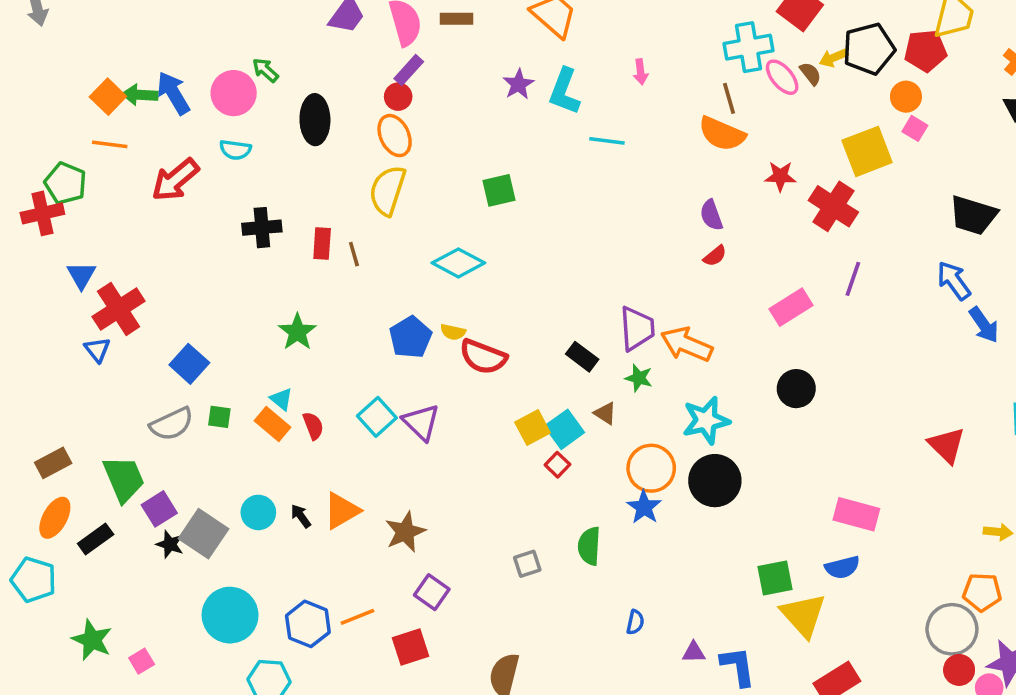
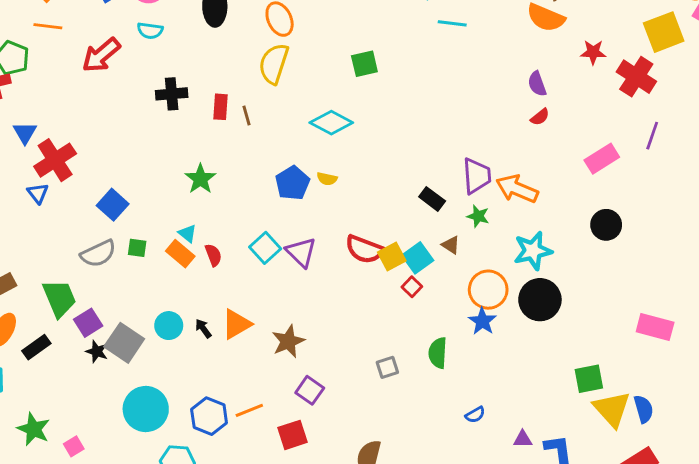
red semicircle: (483, 357) -> (364, 249), moved
blue semicircle: (842, 567) -> (644, 409), moved, turned -92
blue semicircle: (635, 622) -> (475, 415), turned 48

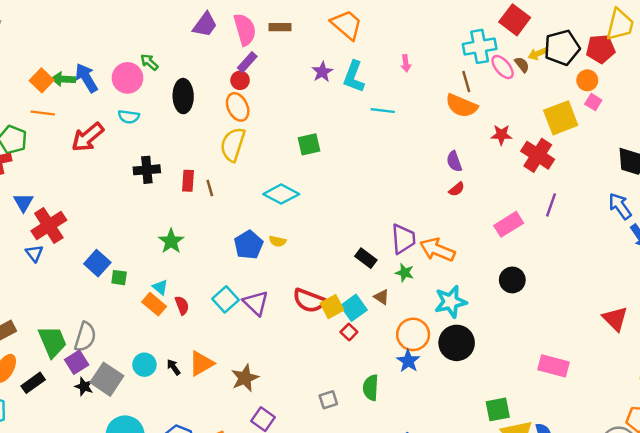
green square: (137, 248) -> (119, 278), moved
gray semicircle: (98, 254) -> (85, 337), moved, turned -48

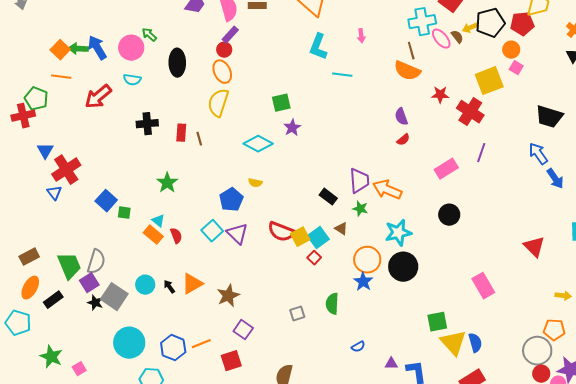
purple star: (322, 72) -> (292, 128), moved
blue pentagon: (249, 245) -> (231, 200), moved
pink rectangle: (553, 366) -> (483, 286), turned 45

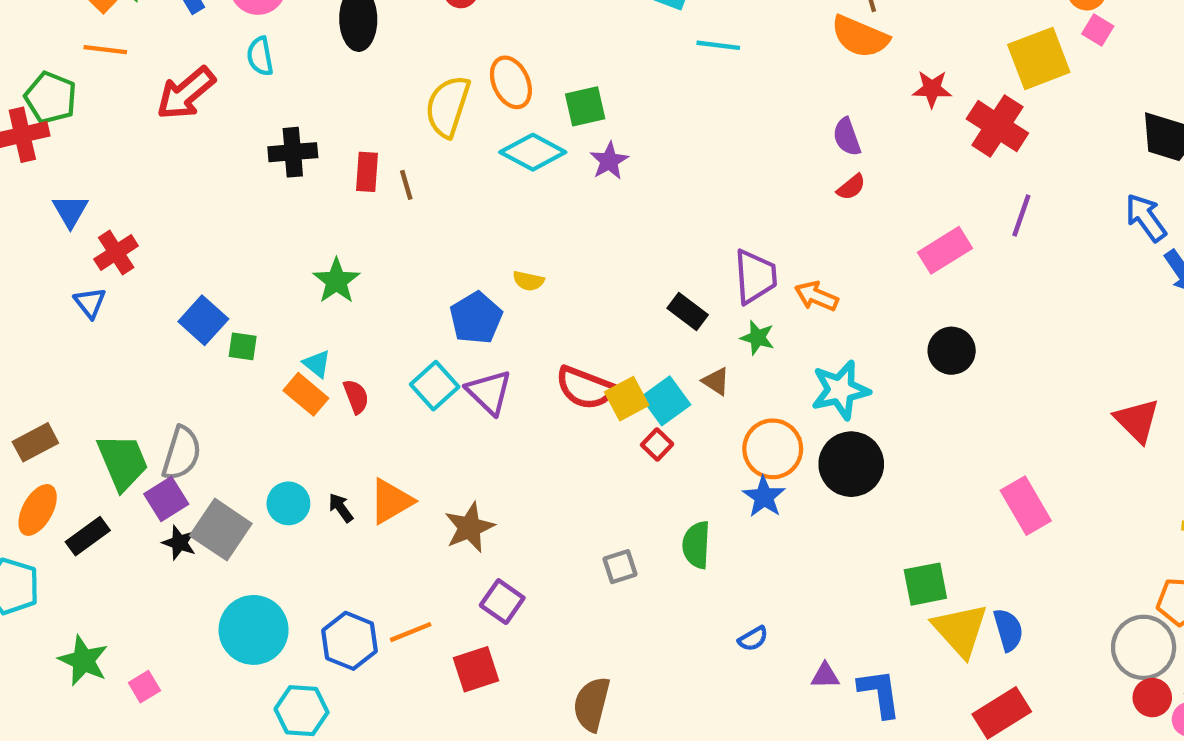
orange ellipse: (222, 72) -> (511, 82), moved
cyan semicircle: (132, 80) -> (260, 56), turned 72
cyan diamond: (258, 144) -> (533, 152), moved
red cross: (66, 170) -> (116, 253), size x0.7
orange arrow: (387, 190) -> (816, 296), size x0.7

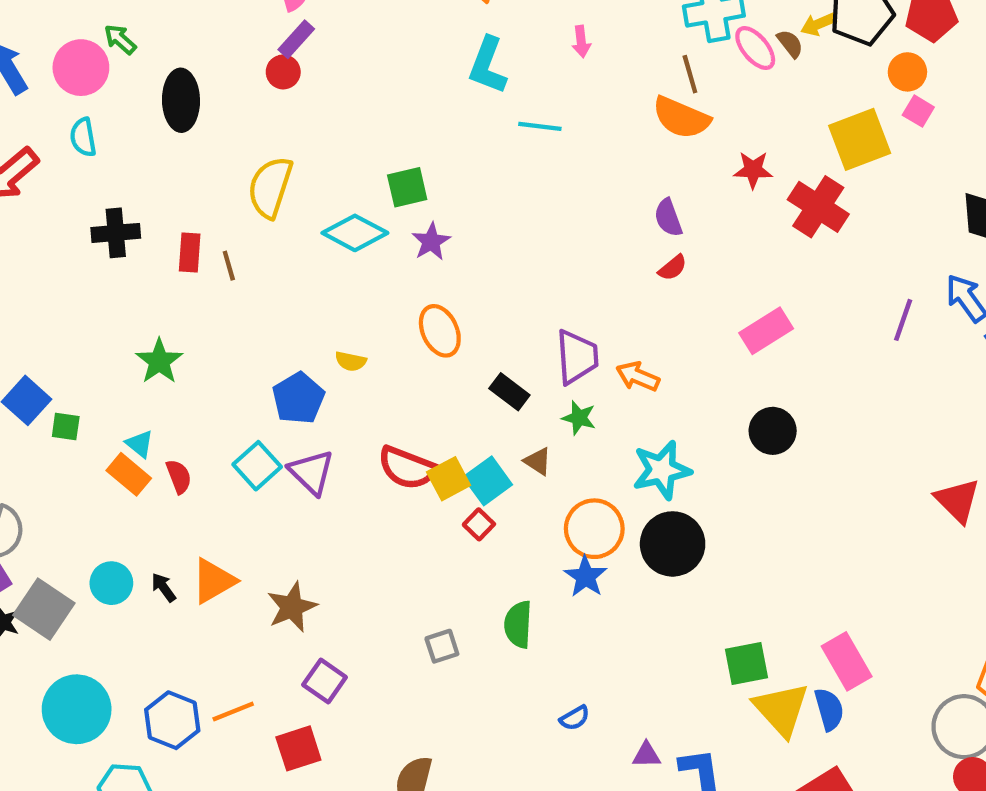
orange ellipse: (511, 82) -> (440, 331), moved
purple line: (1021, 215) -> (903, 320), moved
pink rectangle: (1026, 506) -> (847, 661), moved

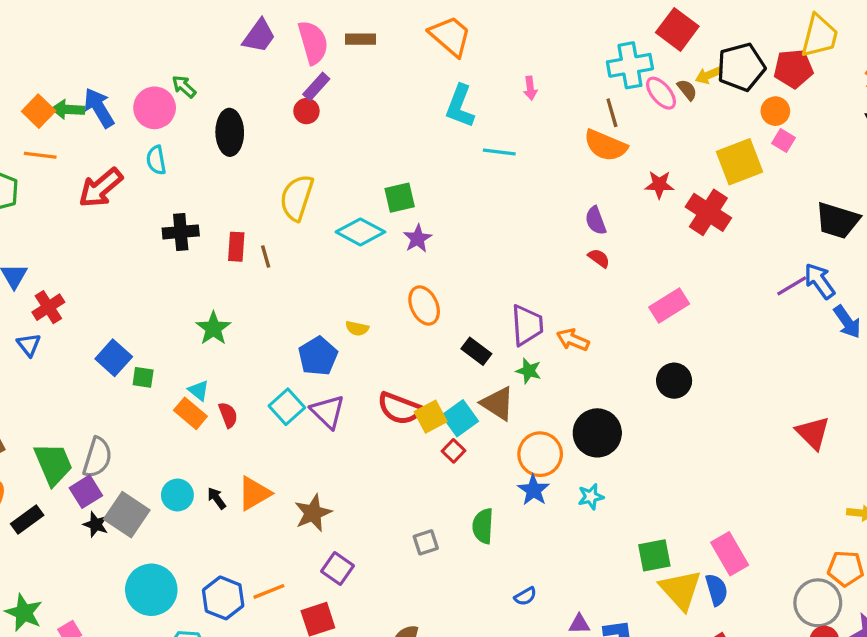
red semicircle: (673, 268) -> (599, 258), turned -105
purple line: (903, 320) -> (792, 286), moved, turned 40
brown triangle: (538, 461) -> (498, 404), size x1.6
cyan star: (662, 470) -> (591, 497), moved, size x0.6
black circle: (673, 544) -> (597, 433), moved

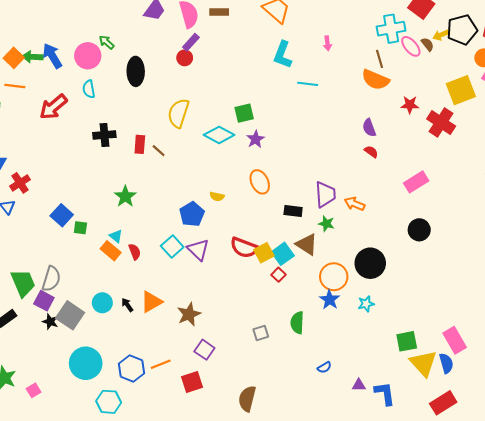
brown line: (266, 256) -> (159, 151), turned -32
black rectangle: (476, 351) -> (293, 211), turned -30
purple square: (86, 492) -> (44, 301), turned -30

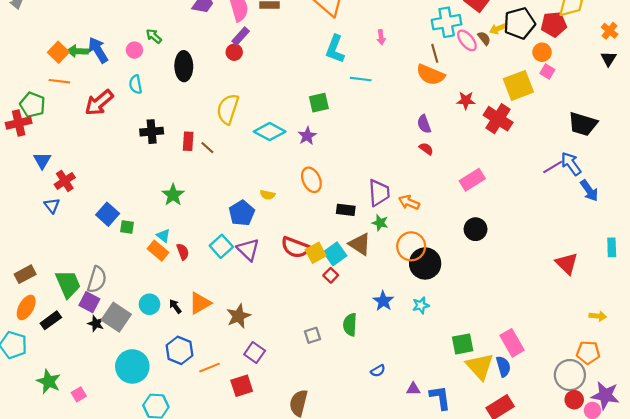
pink circle: (88, 56) -> (134, 50), size x0.6
green square: (244, 113) -> (319, 103), moved
orange circle: (334, 277) -> (411, 246), moved
blue hexagon: (132, 368) -> (180, 350), moved

